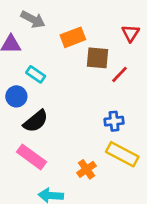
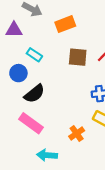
brown square: (98, 58) -> (78, 57), moved

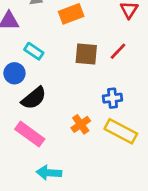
orange cross: (77, 134) -> (81, 124), moved

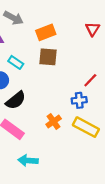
red line: (118, 51) -> (90, 80), moved
brown square: (86, 54) -> (48, 57), moved

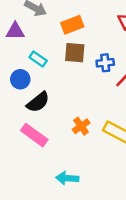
blue cross: (79, 100) -> (105, 63), moved
cyan arrow: (28, 160) -> (67, 178), moved

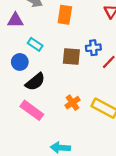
orange rectangle: (72, 25) -> (65, 15), turned -60
brown square: (75, 53) -> (71, 56), moved

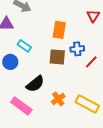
orange rectangle: (65, 15) -> (59, 30), moved
black semicircle: (35, 82) -> (35, 84), moved

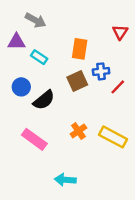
cyan rectangle: (24, 46) -> (39, 57), moved
brown square: (57, 57) -> (77, 81), turned -30
black semicircle: (35, 84) -> (44, 100), moved

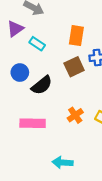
purple triangle: (16, 42) -> (15, 29), turned -36
pink rectangle: (34, 139) -> (33, 123), turned -35

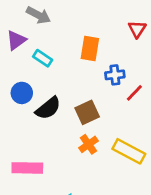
brown square: (74, 67) -> (87, 112), moved
pink rectangle: (33, 123) -> (27, 168), moved

